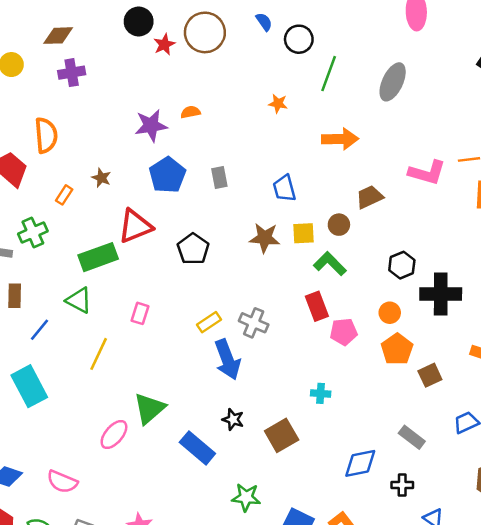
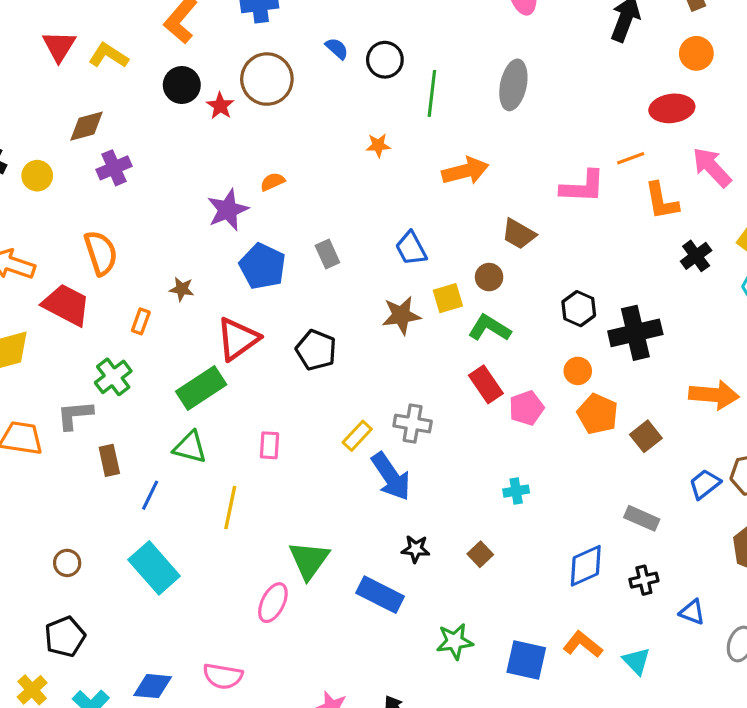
brown trapezoid: (369, 197) -> (519, 234), turned -112
brown square: (282, 435) -> (480, 554), size x0.6

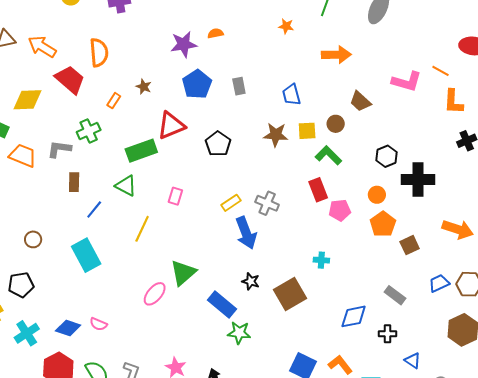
orange line: (631, 158) -> (440, 71), turned 36
brown square: (480, 554) -> (290, 294), size x2.0
green star: (455, 641) -> (239, 333), moved
pink semicircle: (223, 676) -> (98, 324), moved, size x0.7

